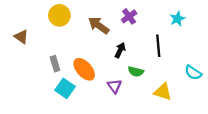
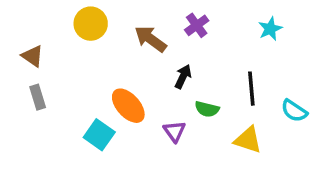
black line: (158, 46) -> (251, 89), moved
gray rectangle: (55, 64) -> (38, 97), moved

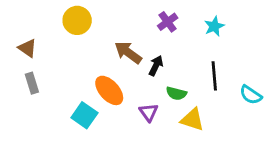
cyan star: (270, 29) -> (214, 26), moved
brown arrow: (150, 39) -> (128, 52), moved
yellow triangle: (248, 140) -> (192, 120), moved

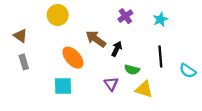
orange ellipse: (109, 90) -> (73, 58), moved
cyan square: (84, 115) -> (63, 86), turned -36

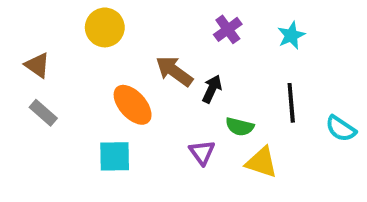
gray rectangle: (24, 62) -> (43, 113), turned -32

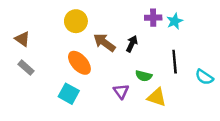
yellow circle: (105, 27) -> (76, 21), moved
purple cross: (228, 29) -> (153, 18), moved, turned 35
black arrow: (212, 89) -> (132, 44), moved
cyan square: (115, 156) -> (69, 94), turned 30

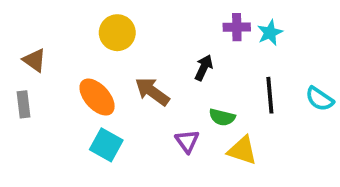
brown arrow: (104, 43) -> (152, 92), moved
orange ellipse: (79, 63) -> (97, 97), moved
gray rectangle: (26, 68) -> (23, 104), moved, turned 42
cyan semicircle: (204, 77) -> (320, 99), moved

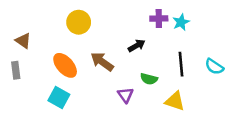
black arrow: (204, 68) -> (137, 46), turned 35
cyan square: (106, 145) -> (59, 97), moved
yellow triangle: (242, 150) -> (175, 101), moved

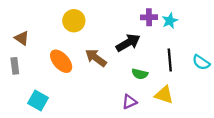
black arrow: (137, 46) -> (128, 43), size x1.5
purple triangle: (125, 95) -> (129, 102), moved, turned 42
cyan square: (59, 97) -> (38, 101), moved

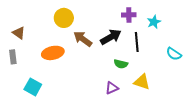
cyan star: (170, 21) -> (154, 22), moved
brown arrow: (96, 58) -> (83, 39), moved
black line: (170, 60) -> (137, 42), moved
orange ellipse: (61, 61) -> (53, 53), turned -60

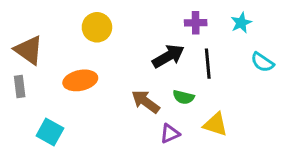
cyan star: (154, 22) -> (241, 23), moved
brown triangle: (19, 33) -> (29, 50), size x1.5
brown arrow: (83, 39) -> (146, 102), moved
cyan semicircle: (174, 54) -> (262, 62), moved

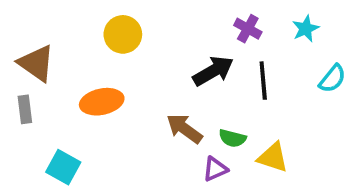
purple cross: (196, 23) -> (248, 29), turned 30
cyan semicircle: (262, 62) -> (332, 79), turned -85
green semicircle: (183, 97) -> (232, 138), moved

